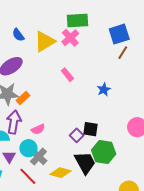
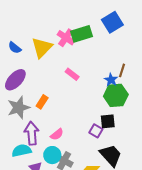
green rectangle: (78, 21) -> (82, 34), moved
brown line: (123, 53) -> (122, 70), moved
orange rectangle: (23, 98) -> (42, 102), moved
green hexagon: (104, 152) -> (116, 95), moved

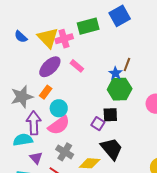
pink cross: (66, 38) -> (64, 39), moved, turned 36
yellow triangle: (42, 48) -> (48, 38), turned -30
purple ellipse: (15, 80) -> (50, 67), moved
pink semicircle: (57, 134) -> (59, 125), size x1.6
cyan circle: (52, 155) -> (59, 108), moved

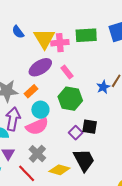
green hexagon: (120, 89) -> (70, 99), moved

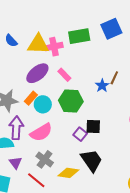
yellow triangle: (44, 39) -> (38, 44), turned -50
cyan circle: (40, 110) -> (43, 104), moved

